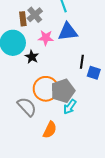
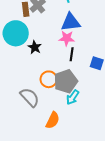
pink star: (46, 38) -> (67, 38), moved
black line: (82, 62) -> (72, 54), moved
orange circle: (46, 89) -> (49, 79), size x0.7

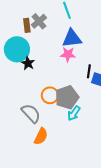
black star: (35, 47) -> (28, 63), moved
black line: (72, 54) -> (89, 71), moved
orange semicircle: (53, 120) -> (41, 136), moved

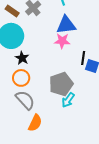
brown rectangle: (27, 25) -> (12, 11), moved, turned -48
black star: (28, 63) -> (22, 58), moved
orange circle: (50, 95) -> (21, 78), moved

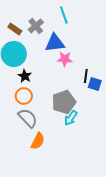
blue triangle: (66, 25) -> (55, 43), moved

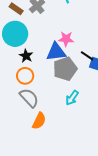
blue triangle: (55, 43) -> (56, 52), moved
black line: (86, 76) -> (87, 56), turned -64
gray pentagon: (64, 102) -> (65, 69), moved

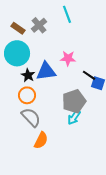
blue triangle: (56, 52) -> (46, 71), moved
gray pentagon: (65, 69) -> (74, 101), moved

